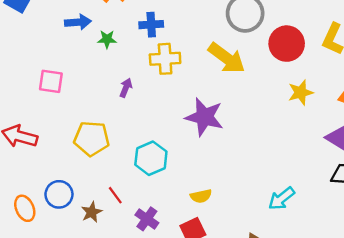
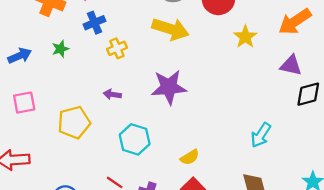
blue arrow: (78, 22) -> (20, 56), moved
yellow cross: (165, 59) -> (117, 48), size x0.7
purple arrow: (126, 88) -> (112, 94), moved, turned -84
yellow pentagon: (92, 139) -> (74, 122), moved

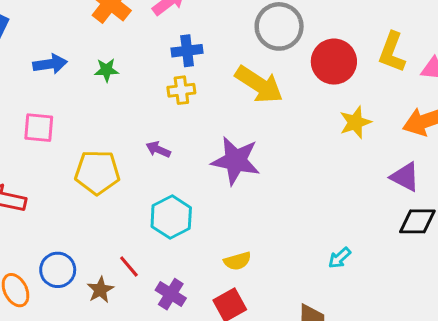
blue cross: (95, 23) -> (187, 51), moved
cyan arrow: (261, 135) -> (340, 258), size x0.7

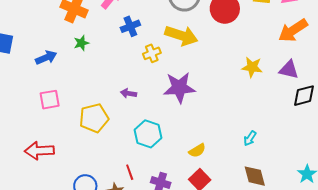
green star: (106, 70) -> (81, 43), moved
yellow cross: (181, 90) -> (152, 53), moved
yellow star: (355, 122) -> (252, 67), moved, turned -30
cyan arrow: (340, 258) -> (250, 138), moved
red line: (129, 267) -> (130, 172), turned 35

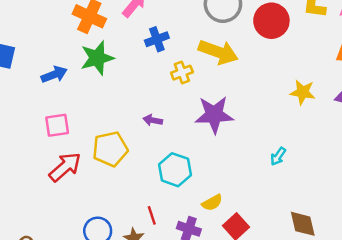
green star: (81, 43) -> (97, 58), size x1.8
cyan arrow: (250, 138) -> (278, 156), moved
red arrow: (39, 151) -> (65, 167), moved, turned 140
yellow semicircle: (197, 151) -> (212, 203), moved

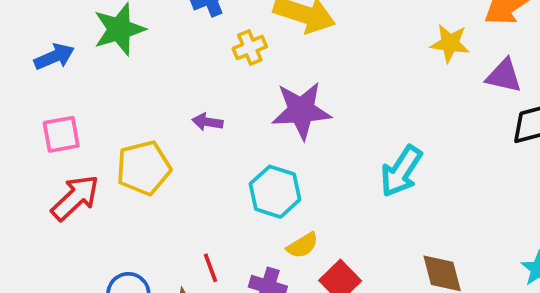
yellow star: (303, 92) -> (450, 43), moved
cyan arrow: (278, 156) -> (401, 171), size x1.8
cyan hexagon: (175, 170) -> (275, 192), moved

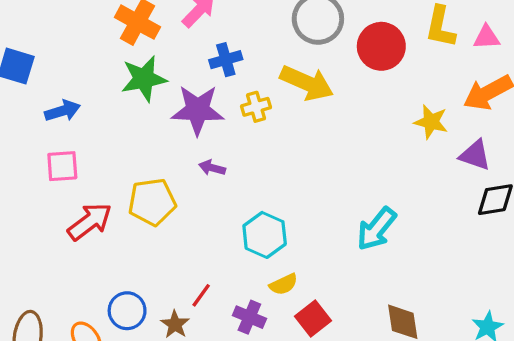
blue arrow: (54, 57) -> (63, 111), moved
purple star: (301, 110) -> (198, 110), moved
pink square: (61, 134) -> (62, 166), moved
red line: (210, 268) -> (201, 295), turned 50

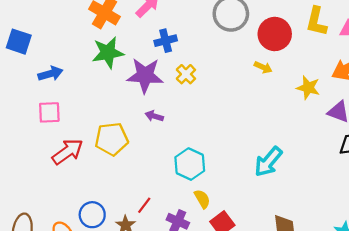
yellow arrow: (307, 83) -> (263, 67), moved, size x0.5
yellow cross: (256, 107) -> (186, 74), turned -30
yellow semicircle: (284, 284) -> (202, 199), turned -96

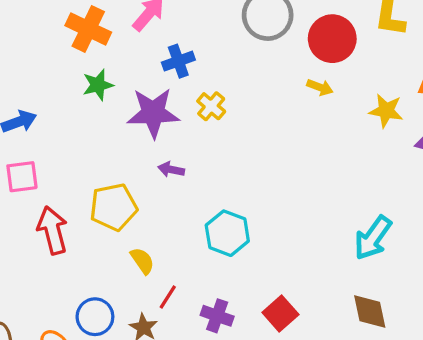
green star: (108, 53) -> (98, 85), size x0.7
red arrow: (68, 152) -> (53, 230), turned -64
cyan arrow: (268, 162) -> (373, 238), moved
yellow semicircle: (202, 199) -> (142, 261), moved

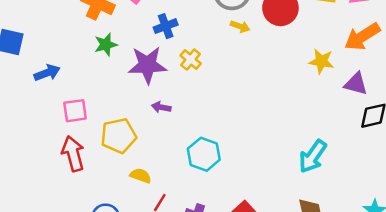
yellow arrow: (320, 87) -> (240, 26), moved
pink square: (22, 177) -> (75, 111), moved
yellow semicircle: (142, 261) -> (141, 176), turned -35

